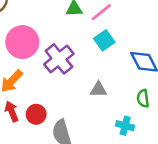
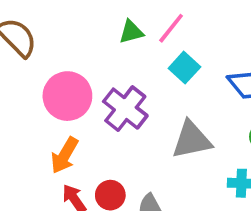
gray triangle: (98, 89) -> (192, 140), size x1.6

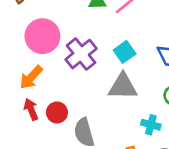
cyan square: (184, 68) -> (125, 52), moved

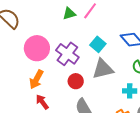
red circle: (57, 112) -> (76, 81), moved

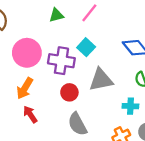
green triangle: (69, 14) -> (56, 15), moved
cyan square: (98, 44) -> (86, 47), moved
purple cross: (67, 54) -> (61, 61), turned -30

